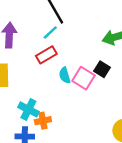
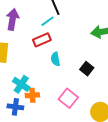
black square: (102, 69) -> (87, 69), moved
pink square: (84, 78) -> (68, 98), moved

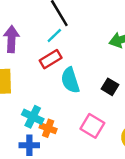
cyan semicircle: (55, 59) -> (70, 80), size x1.5
orange cross: (32, 95) -> (48, 128), turned 32

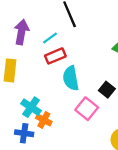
cyan line: (54, 36) -> (50, 38), moved
pink square: (92, 126) -> (87, 109), moved

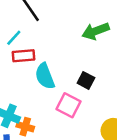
red rectangle: (55, 56) -> (23, 56), turned 30

